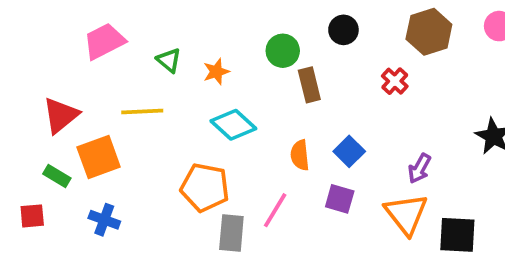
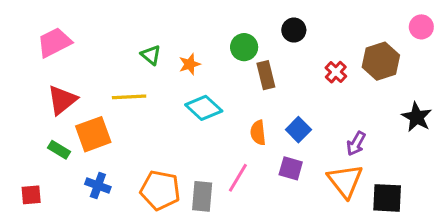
brown hexagon: (429, 32) -> (381, 61), moved
pink trapezoid: (104, 41) -> (54, 42), moved
orange pentagon: (205, 187) -> (160, 190), moved
red square: (32, 216) -> (31, 195), moved

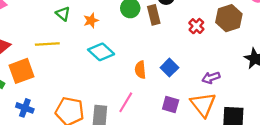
brown rectangle: (266, 75) -> (154, 15), moved
purple arrow: (356, 144) -> (211, 78), turned 42
purple square: (291, 168) -> (171, 105), moved

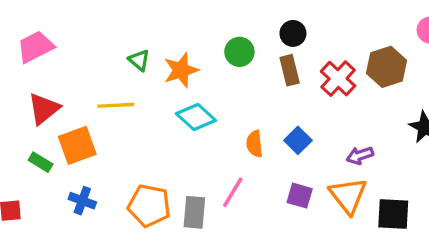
brown rectangle: (154, 15) -> (290, 70), moved
orange star: (91, 20) -> (181, 70), size x1.5
red cross: (196, 26) -> (338, 79), size x1.5

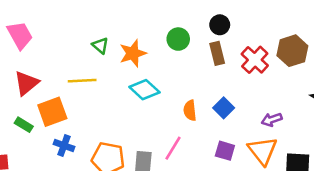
pink trapezoid: (36, 47) -> (20, 35), turned 88
blue cross: (82, 201) -> (64, 145), moved

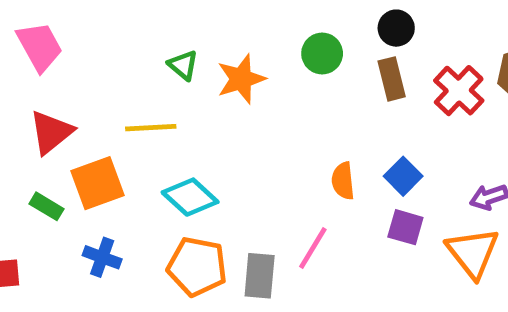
cyan diamond: (144, 90) -> (190, 197), moved
blue cross: (64, 145) -> (102, 257), moved
purple square: (225, 151) -> (405, 227), moved

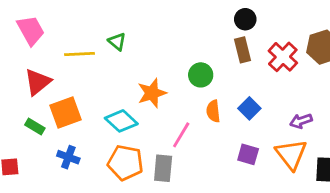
green circle: (322, 54) -> (201, 75), moved
orange star: (241, 79) -> (152, 93), moved
yellow line: (151, 128) -> (79, 54), moved
purple square: (405, 227) -> (248, 154), moved
pink line: (313, 248) -> (181, 135), moved

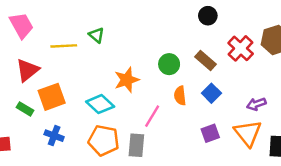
brown rectangle: (242, 50) -> (205, 60), moved, turned -35
purple square: (248, 154) -> (210, 133), turned -36

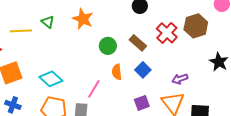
orange star: (127, 80) -> (83, 19), moved, turned -30

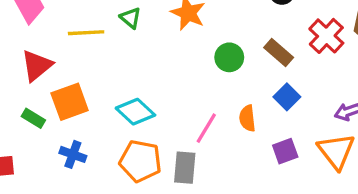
orange semicircle: (117, 72) -> (247, 118), moved

